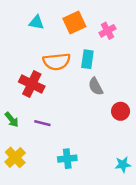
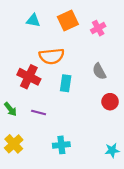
cyan rectangle: (87, 59) -> (66, 83), moved
gray semicircle: (96, 86) -> (99, 71), moved

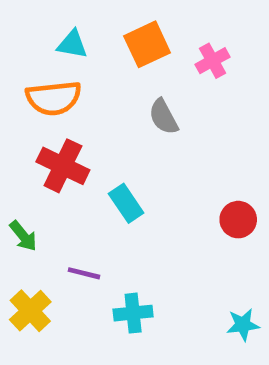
orange semicircle: (52, 56) -> (54, 98), moved
gray semicircle: (99, 71) -> (163, 117), moved
cyan rectangle: (66, 83) -> (126, 203), moved, turned -42
purple line: (39, 112) -> (84, 273), moved

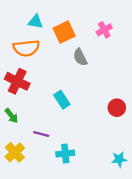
orange square: (147, 44) -> (64, 32), moved
red cross: (63, 166) -> (17, 81), moved

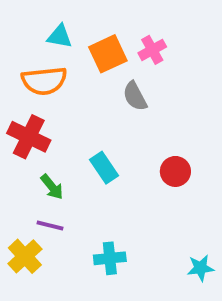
pink cross: (104, 30) -> (152, 50), moved
red circle: (117, 108) -> (175, 171), moved
green arrow: (11, 116) -> (52, 187), moved
purple line: (41, 134) -> (50, 225), moved

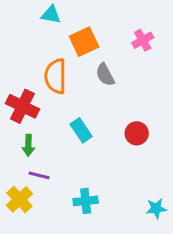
cyan triangle: (60, 36) -> (51, 15), moved
pink cross: (152, 50) -> (143, 40), moved
orange semicircle: (44, 81) -> (56, 76), moved, turned 96
green arrow: (52, 187) -> (28, 145), moved, turned 40

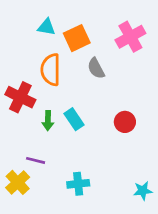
cyan triangle: (51, 15) -> (47, 27), moved
pink cross: (143, 40) -> (130, 37), size x1.5
green arrow: (28, 145) -> (48, 121), moved

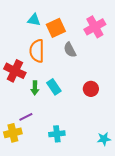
purple line: (36, 160) -> (26, 117), turned -40
yellow cross: (18, 182) -> (13, 133), turned 30

